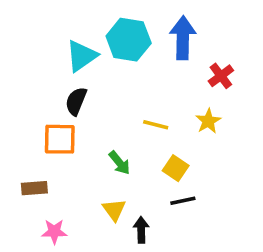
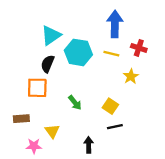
cyan hexagon: (129, 40) -> (78, 52), moved
red cross: (221, 76) -> (139, 48), turned -35
yellow line: (156, 125) -> (111, 54), moved
yellow triangle: (114, 210) -> (52, 131), moved

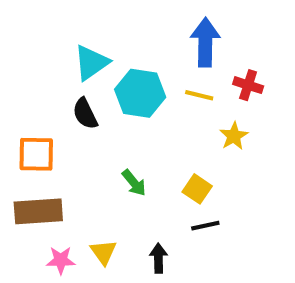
black semicircle: (48, 64) -> (85, 114), turned -48
orange square: (37, 88) -> (36, 154), moved
brown rectangle: (21, 119) -> (38, 211), size x1.6
yellow triangle: (52, 131) -> (103, 252), moved

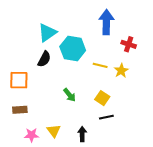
yellow line: (199, 95) -> (100, 65), moved
black semicircle: (85, 114) -> (44, 59), turned -126
brown rectangle: (38, 211) -> (20, 110), size x0.6

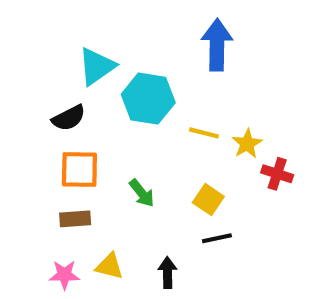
red cross: (129, 44) -> (277, 174), moved
black semicircle: (44, 59) -> (69, 118), moved, turned 35
orange square: (19, 80) -> (79, 169), moved
brown rectangle: (20, 110) -> (75, 219), moved
yellow triangle: (54, 131) -> (110, 266), turned -40

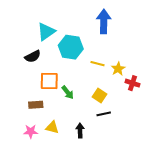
orange square: (79, 169) -> (49, 81), moved

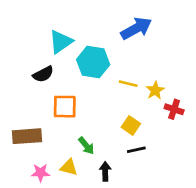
blue arrow: (104, 21) -> (136, 28), turned 60
green arrow: (68, 92) -> (86, 146), moved
brown rectangle: (36, 105) -> (27, 136), moved, size x1.5

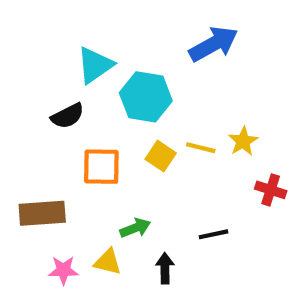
yellow line: (128, 84) -> (201, 148), moved
red cross: (174, 109) -> (271, 190), moved
yellow square: (131, 125) -> (161, 156), moved
green arrow: (86, 146) -> (135, 228), turned -72

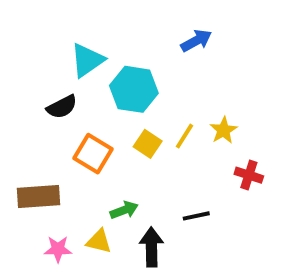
blue arrow: (213, 44) -> (196, 41), size x0.7
yellow line: (201, 148) -> (185, 136), turned -72
orange square: (101, 167) -> (93, 154), turned 30
black arrow: (165, 268) -> (151, 247), size x1.4

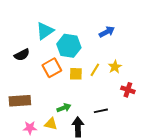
blue arrow: (196, 41) -> (107, 32), moved
black semicircle: (62, 107) -> (22, 55), moved
yellow square: (148, 144) -> (76, 74), turned -32
orange square: (93, 154) -> (52, 68), moved, turned 30

